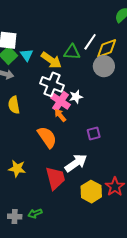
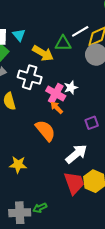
white line: (90, 42) -> (80, 31), turned 30
cyan triangle: (27, 55) -> (19, 35), moved
white cross: (52, 84) -> (30, 77), moved
red trapezoid: (55, 178) -> (74, 183), moved
gray cross: (15, 217) -> (20, 213), size x1.5

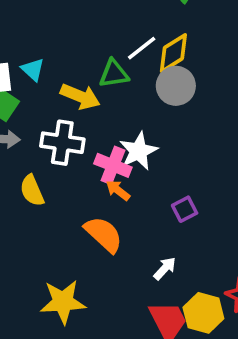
white star: (71, 88) -> (139, 151), size x1.5
white arrow: (76, 154) -> (165, 268), size x0.6
yellow star: (18, 165) -> (63, 302), size x1.4

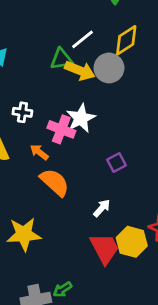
yellow diamond: (173, 53) -> (126, 40), moved
yellow arrow: (80, 96) -> (80, 71), moved
white cross: (62, 143) -> (22, 112), size x0.6
orange arrow: (118, 190) -> (39, 152), moved

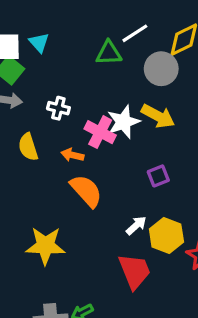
yellow arrow: (80, 71) -> (158, 116), moved
orange arrow: (39, 152) -> (73, 155), turned -30
yellow hexagon: (132, 242) -> (166, 236), moved

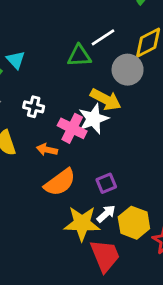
cyan triangle: (39, 43) -> (16, 60), moved
yellow arrow: (158, 116) -> (106, 99), moved
purple square: (158, 176) -> (106, 183), moved
orange semicircle: (86, 191) -> (60, 182), turned 96
yellow star: (45, 246) -> (82, 223), moved

